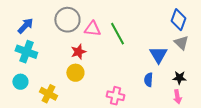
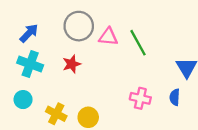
red star: (78, 52) -> (72, 64), moved
yellow circle: (75, 73) -> (88, 117), moved
pink cross: (115, 96) -> (140, 98), moved

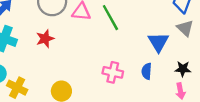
yellow cross: (56, 114) -> (17, 88), moved

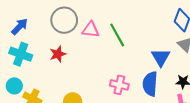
blue semicircle: (147, 71) -> (150, 84), size x1.6

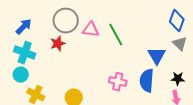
red star: (58, 54) -> (58, 44), moved
cyan circle: (14, 86) -> (21, 75), moved

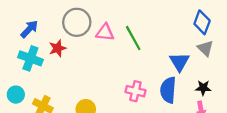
red star: (58, 44) -> (58, 48), moved
cyan circle: (21, 75) -> (16, 95), moved

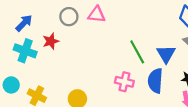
gray circle: (77, 22) -> (69, 17), size x0.7
pink triangle: (105, 32) -> (97, 14), moved
green line: (133, 38) -> (137, 52), moved

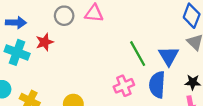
blue arrow: (24, 23) -> (16, 23), turned 48
pink cross: (124, 82) -> (124, 86), turned -36

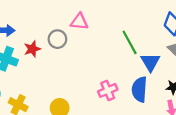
gray circle: (64, 16) -> (57, 39), moved
green line: (138, 54) -> (130, 42), moved

